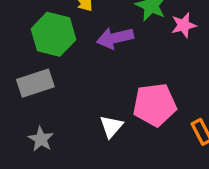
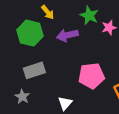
gray rectangle: (35, 83) -> (34, 70), moved
white triangle: (111, 126) -> (65, 103), moved

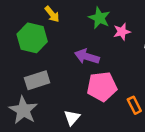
purple arrow: (67, 35) -> (87, 57), moved, turned 30
gray star: (22, 97) -> (23, 110), size x1.6

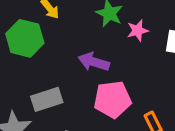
gray rectangle: (37, 80) -> (47, 99), moved

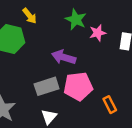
gray rectangle: (47, 99) -> (47, 86), moved

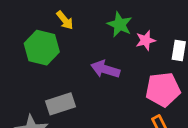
gray rectangle: (47, 86) -> (60, 104), moved
pink pentagon: (78, 86) -> (163, 89), moved

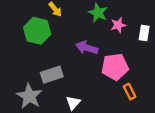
pink pentagon: (163, 89) -> (115, 67), moved

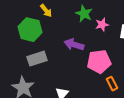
gray rectangle: (52, 75) -> (37, 59), moved

